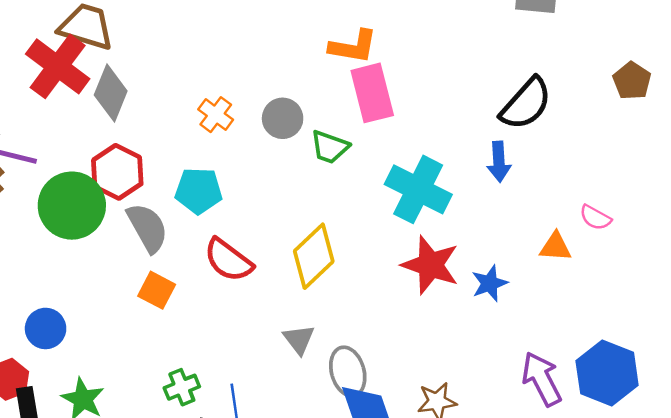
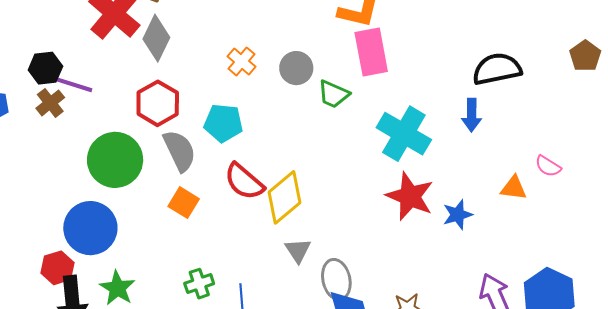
black semicircle: (526, 104) -> (497, 69), turned -147
green circle: (72, 206) -> (115, 160), moved
yellow diamond: (314, 256) -> (285, 197), moved
blue circle: (46, 328) -> (90, 228), size x1.6

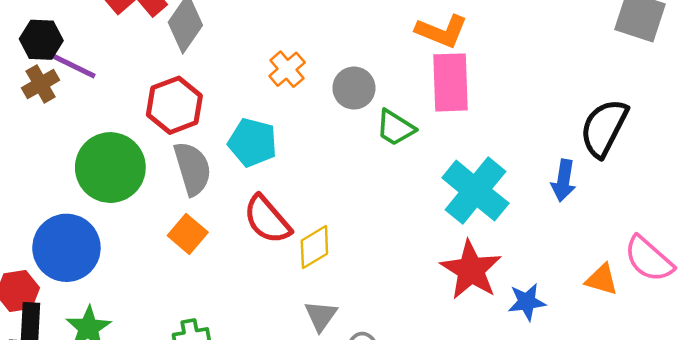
black semicircle: (497, 69) -> (604, 128), turned -60
pink semicircle: (548, 166) -> (649, 259), size x1.6
yellow diamond: (285, 197) -> (314, 247), size x0.7

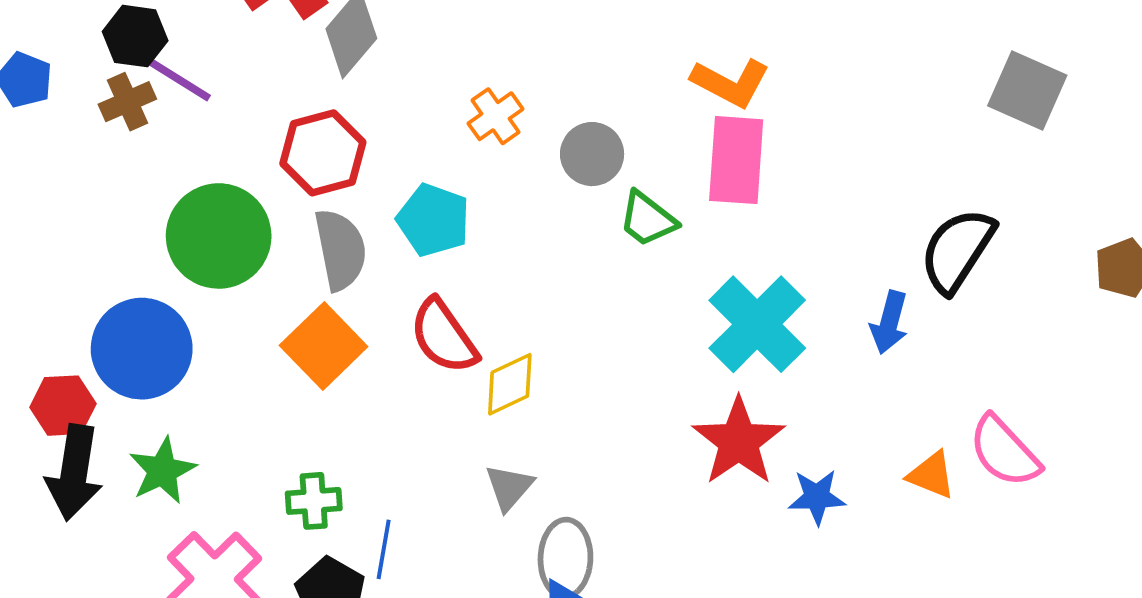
orange square: (188, 234) -> (324, 346), size x1.4

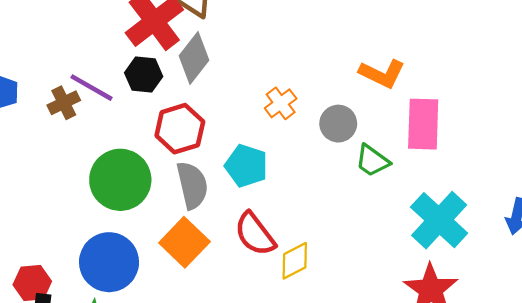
black hexagon: (135, 36) -> (144, 75), moved
orange L-shape: (731, 83) -> (382, 74), moved
blue circle: (142, 349) -> (109, 262), moved

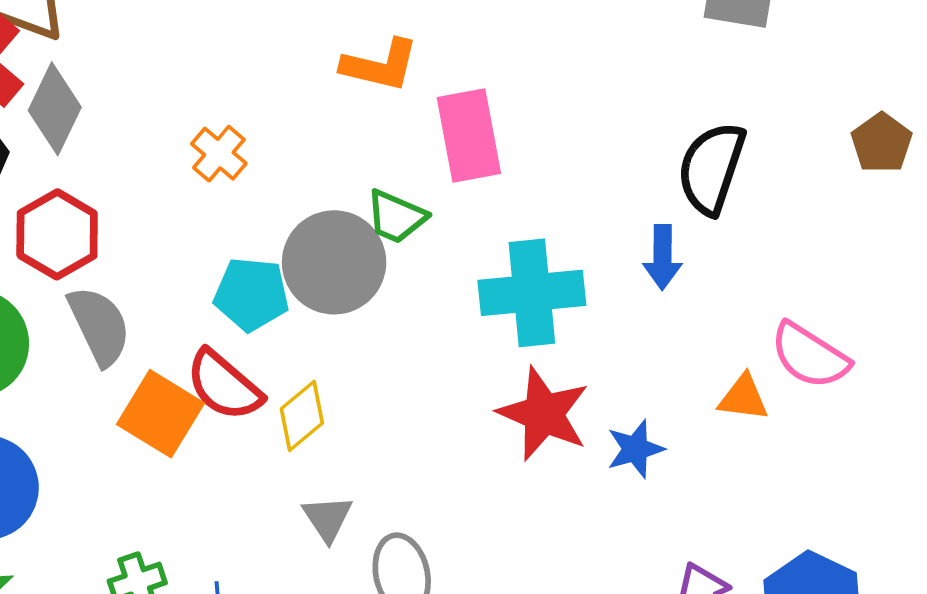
gray circle: (338, 124) -> (334, 262), moved, size x1.6
cyan pentagon: (246, 166) -> (251, 294), moved
cyan cross: (439, 220) -> (532, 293), turned -36
orange square: (184, 242) -> (161, 414), moved

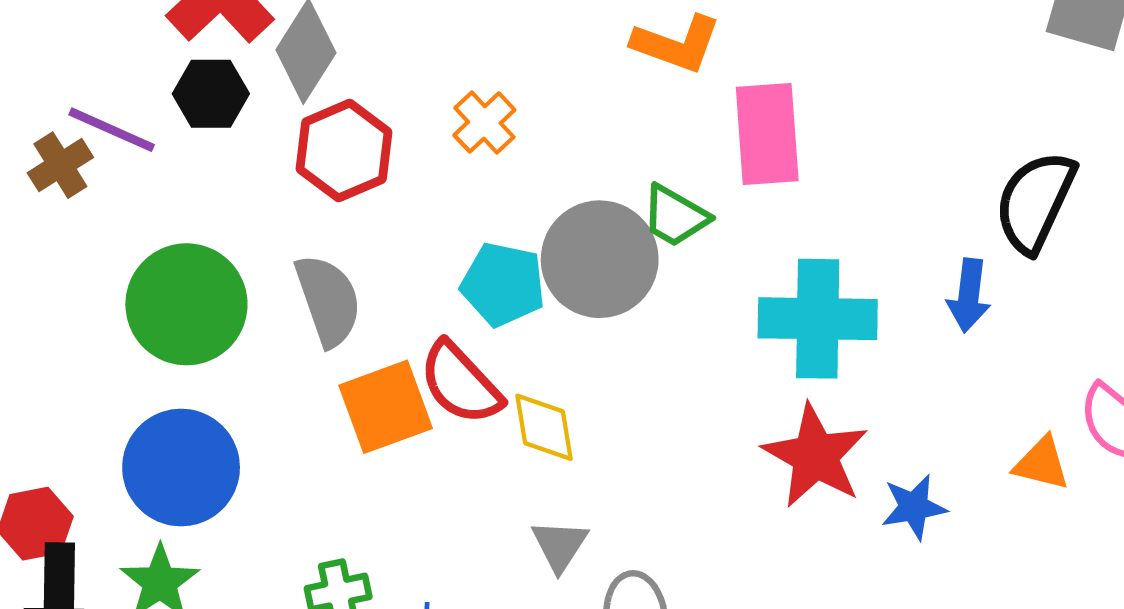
red hexagon: (57, 234) -> (344, 151), moved
orange square: (161, 414) -> (386, 407), turned 32
yellow diamond: (302, 416) -> (544, 427), turned -66

